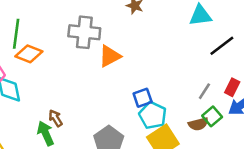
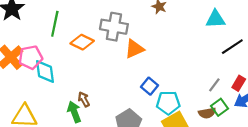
orange diamond: (29, 54) -> (82, 42), moved
blue square: (143, 98) -> (150, 86), moved, turned -35
cyan pentagon: (153, 115) -> (168, 103), turned -30

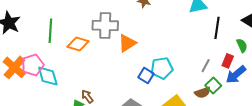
black line: (232, 47) -> (217, 28), turned -40
cyan pentagon: (168, 103) -> (162, 68), moved

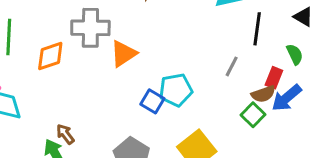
orange diamond: (78, 44) -> (50, 56), turned -35
gray line: (206, 66) -> (232, 66), moved
brown semicircle: (203, 93) -> (263, 94), moved

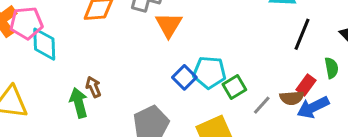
orange triangle: (123, 54) -> (169, 25), turned -40
gray line: (232, 66) -> (262, 105), moved
green square: (253, 115) -> (234, 87), moved

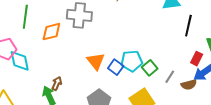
orange triangle: (169, 25) -> (96, 61), moved
brown arrow: (93, 87) -> (57, 84), turned 56
brown semicircle: (292, 98) -> (189, 85), moved

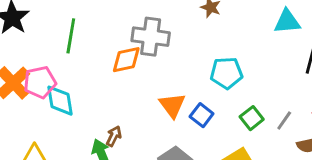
orange diamond: (51, 32) -> (126, 60), moved
cyan pentagon: (132, 61) -> (226, 73), moved
gray line: (170, 77) -> (284, 120), moved

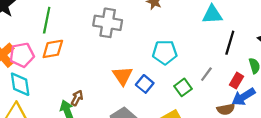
orange diamond: (126, 60) -> (53, 49), moved
cyan diamond: (60, 101) -> (20, 84), moved
gray line: (284, 120) -> (206, 74), moved

